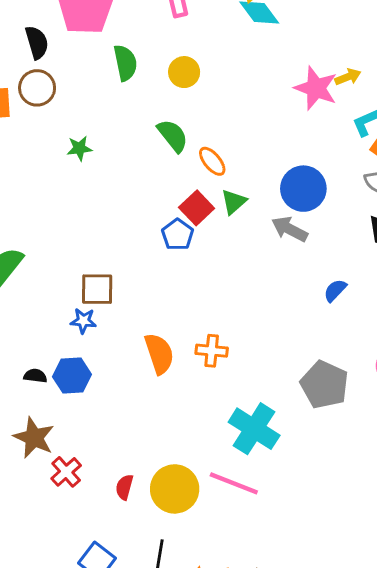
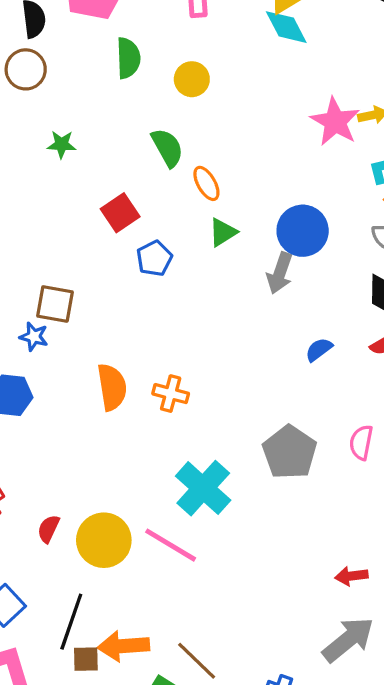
red square: (197, 208) -> (120, 213), moved
gray arrow: (290, 229) -> (280, 273), turned -108

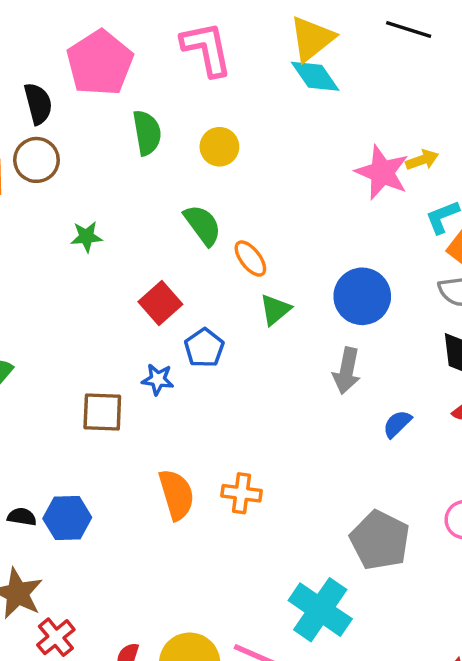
gray arrow: (280, 273) -> (347, 371), moved
blue star: (34, 337) -> (158, 379), moved
cyan cross: (203, 488) -> (320, 610), moved

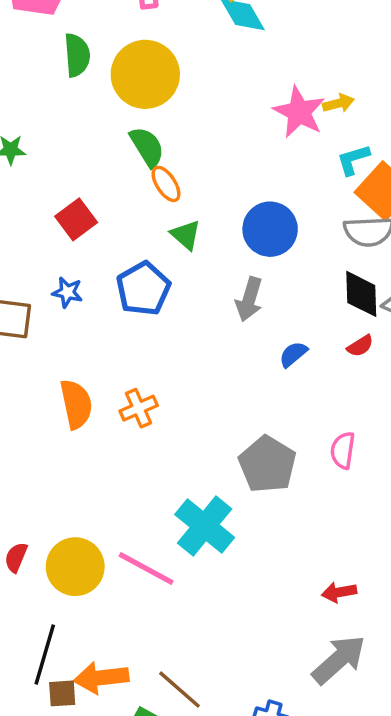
yellow circle: (219, 147) -> (145, 74), size x1.8
green semicircle: (203, 225) -> (147, 147), moved
green triangle: (275, 310) -> (186, 235), turned -44
blue pentagon: (204, 348) -> (143, 289), moved, size x1.4
orange cross: (242, 493) -> (139, 408), turned -36

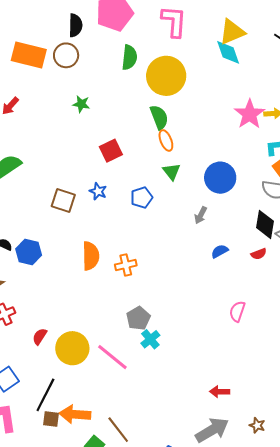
blue pentagon: (143, 289) -> (142, 198), size x0.7
gray arrow: (249, 299) -> (201, 215), size x0.7
gray pentagon: (267, 464) -> (138, 318), moved, size x0.7
cyan cross: (205, 526) -> (150, 339), size x0.6

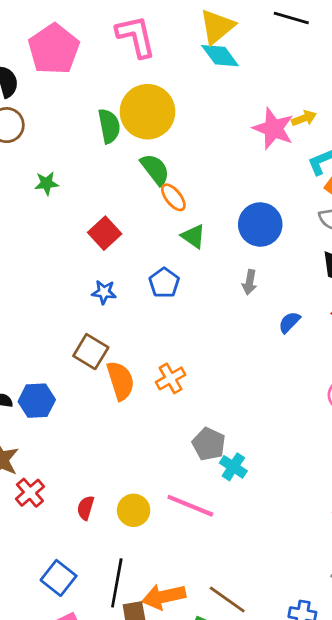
green semicircle: (129, 57) -> (109, 126), moved
brown square: (63, 200) -> (91, 352), moved, turned 30
yellow circle: (72, 348) -> (134, 510), size x0.7

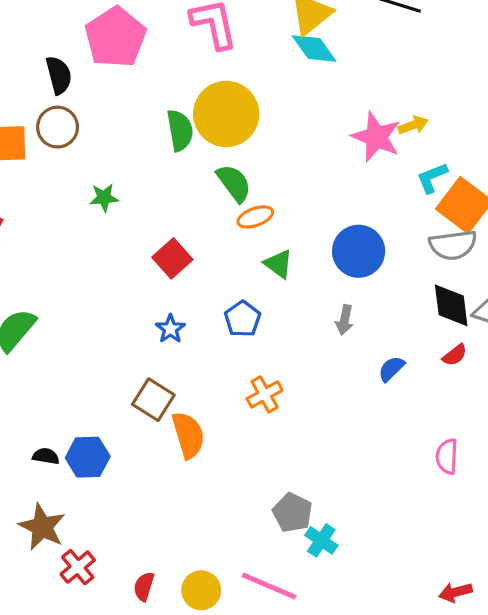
orange ellipse: (173, 197) -> (255, 217), turned -72
blue star: (104, 292) -> (170, 329), turned 30
orange cross: (171, 378) -> (265, 394), moved

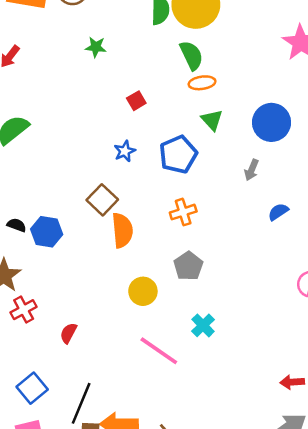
red square: (172, 258) -> (136, 101), size x0.7
blue pentagon: (243, 319) -> (178, 154), size x1.4
gray pentagon: (292, 513) -> (188, 266), moved
yellow circle: (201, 590) -> (143, 291), moved

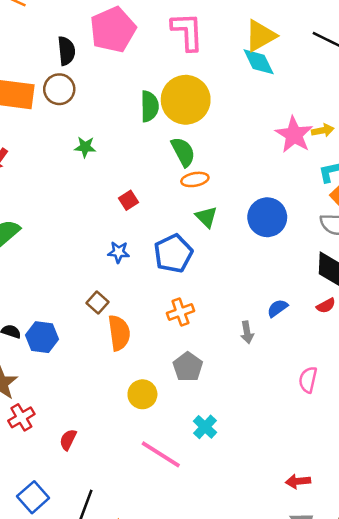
blue star: (125, 151) -> (119, 252), turned 30
gray arrow: (252, 170) -> (247, 332), moved, turned -30
brown square: (102, 200) -> (97, 303), size x0.7

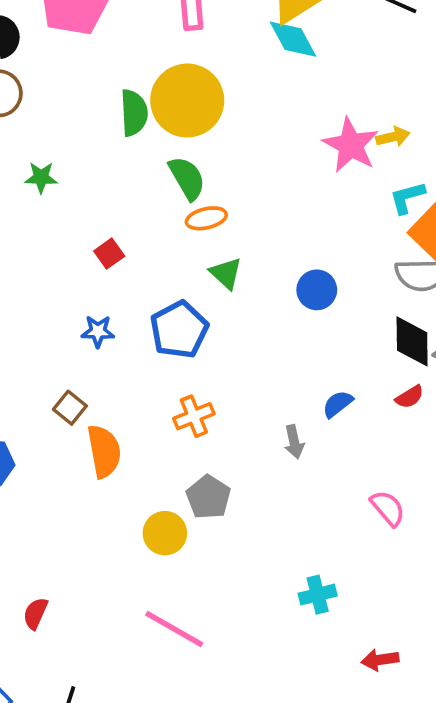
blue circle: (267, 217) -> (317, 290), moved, size x0.7
pink semicircle: (308, 380) -> (388, 508), turned 130
yellow circle: (142, 394) -> (165, 533), moved
cyan cross: (205, 427) -> (318, 595), moved, turned 35

